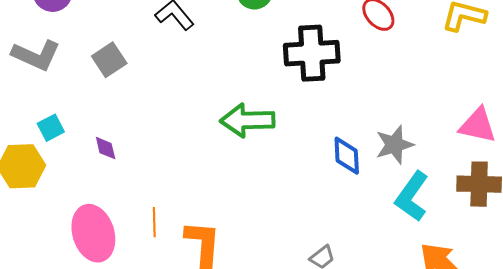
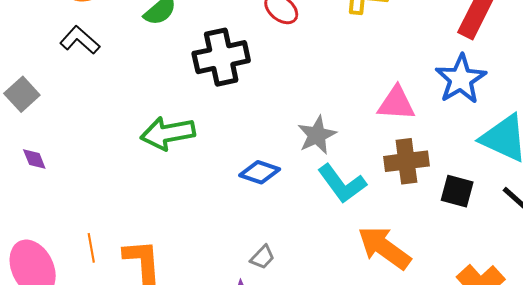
purple diamond: (106, 148) -> (34, 159), moved
blue diamond: (347, 156) -> (260, 172), moved, turned -60
cyan L-shape: (412, 196) -> (342, 184), turned -63

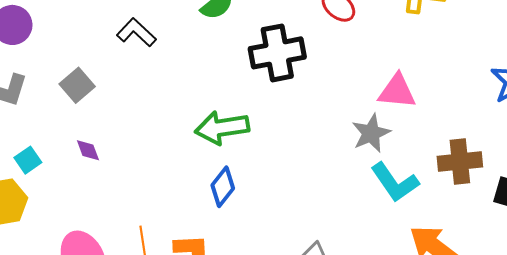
pink triangle: (396, 103) -> (397, 91), moved
blue diamond: (260, 172) -> (223, 187), moved, turned -72

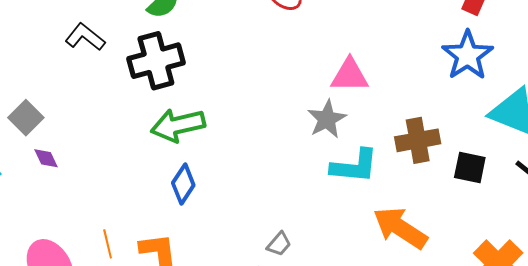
black cross: (277, 53) -> (156, 61), moved
gray square: (77, 85) -> (26, 118), moved
cyan L-shape: (395, 182) -> (354, 166), turned -45

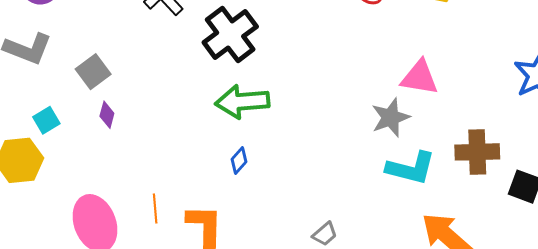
black cross: (156, 61) -> (230, 35), turned -30
purple diamond: (46, 158) -> (107, 115), turned 32
blue diamond: (183, 184) -> (239, 160), size x0.7

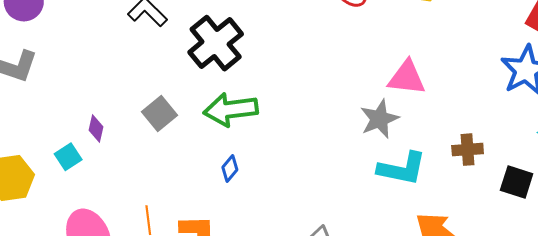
gray square: (93, 72) -> (159, 113), moved
cyan square: (46, 120) -> (68, 157), moved
brown cross: (477, 152) -> (468, 150), size x0.7

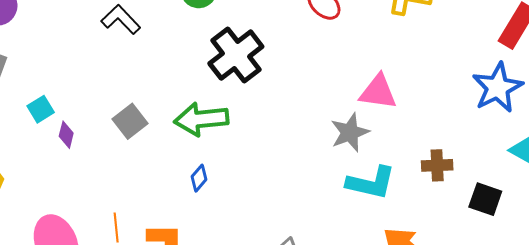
black cross: (216, 43) -> (236, 55), moved
cyan square: (68, 157) -> (41, 109), moved

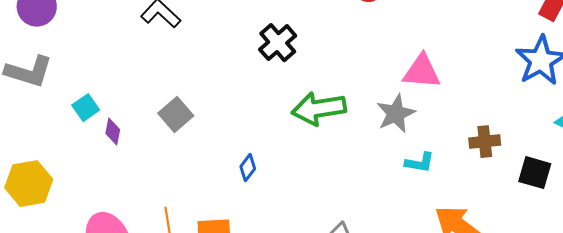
black cross: (236, 55) -> (278, 43), size x0.7
green arrow: (201, 119) -> (319, 109), moved
cyan L-shape: (371, 183) -> (420, 163), size x0.6

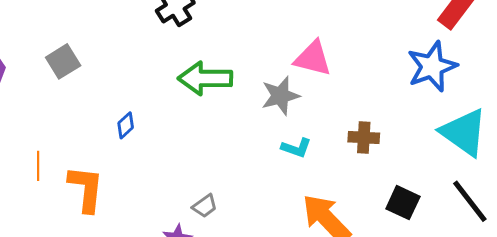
black square: (535, 173) -> (403, 203), moved

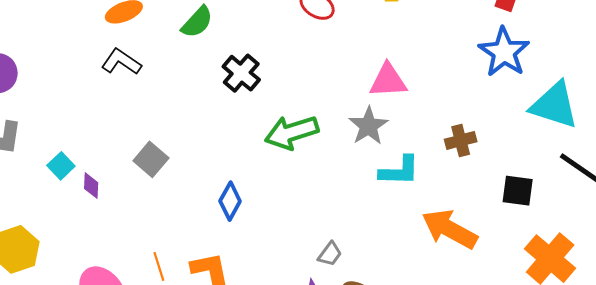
blue diamond: (126, 125) -> (230, 201), size x1.4
cyan L-shape: (296, 148) -> (399, 171), size x1.4

